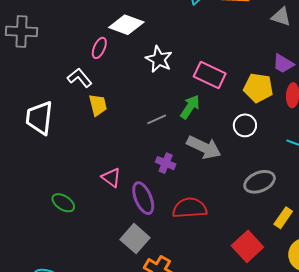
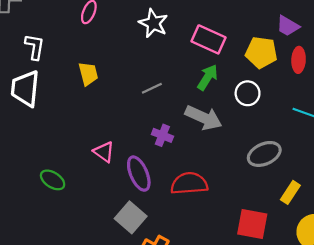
white L-shape: (80, 78) -> (35, 47), moved, turned 50
green arrow: (190, 107) -> (208, 77), moved
red square: (247, 246) -> (252, 224), turned -36

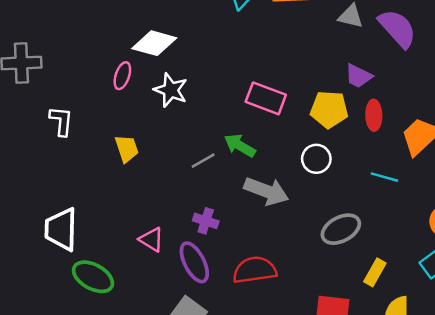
white star: (153, 23) -> (171, 90), moved
green arrow: (208, 77) -> (240, 146), moved, turned -88
white trapezoid: (25, 88) -> (61, 229), moved
purple cross: (162, 135) -> (206, 221), moved
green ellipse: (53, 180) -> (93, 277), size x1.4

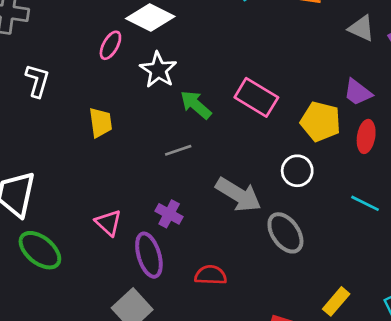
green arrow: (240, 146) -> (196, 105), moved
gray ellipse: (341, 229) -> (285, 233), moved, turned 72
red semicircle: (255, 270) -> (211, 275), size x0.7

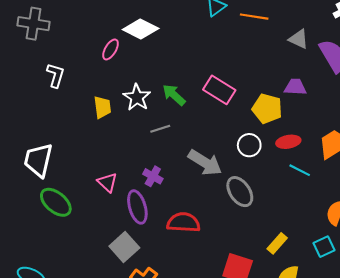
white star: (158, 70) -> (137, 97), moved
purple trapezoid: (358, 92) -> (295, 87), turned 145
red ellipse: (366, 136) -> (288, 142), moved, turned 70
red semicircle: (211, 275) -> (183, 222), size x1.4

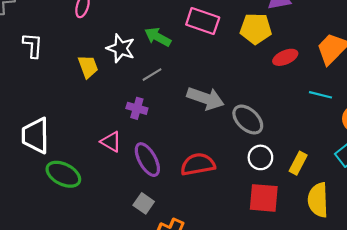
white circle: (249, 145) -> (260, 157), moved
cyan line: (300, 170) -> (320, 95), moved
purple cross: (153, 176) -> (137, 108), moved
gray square: (124, 247) -> (144, 203), size x0.7

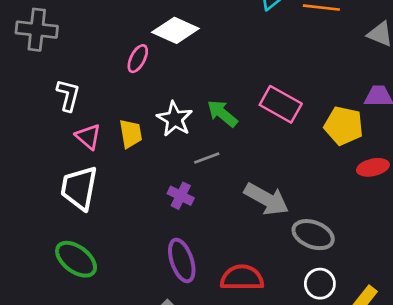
gray ellipse: (248, 120) -> (313, 235), turned -32
white trapezoid: (36, 136) -> (79, 188), moved
pink triangle: (111, 142) -> (88, 137), moved

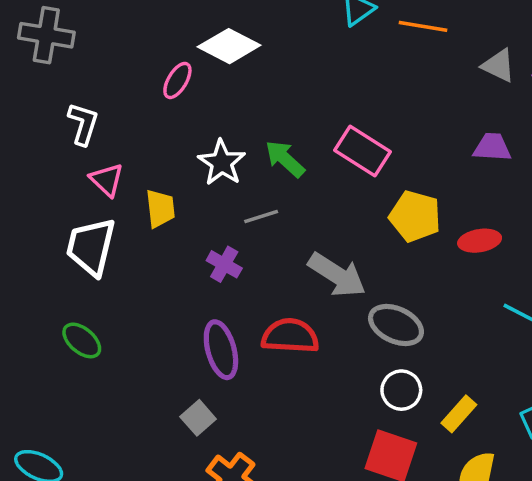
yellow pentagon: (344, 126) -> (415, 216), moved
yellow trapezoid: (131, 134) -> (160, 209), moved
green ellipse: (76, 259) -> (82, 340), size x0.7
red semicircle: (242, 278) -> (290, 336), moved

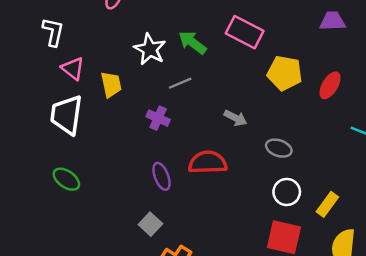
red ellipse: (480, 241) -> (330, 85), turned -44
gray arrow: (337, 275) -> (235, 118), size x0.6
gray ellipse: (396, 325) -> (279, 148), size x0.7
purple ellipse: (221, 350) -> (161, 176), size x0.7

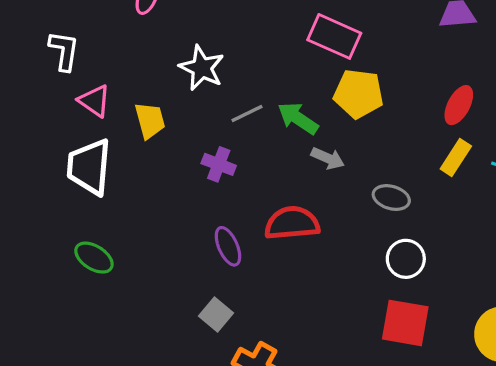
green arrow: (192, 43) -> (298, 118), moved
yellow pentagon: (285, 73) -> (359, 94), moved
yellow rectangle: (327, 204) -> (456, 158), moved

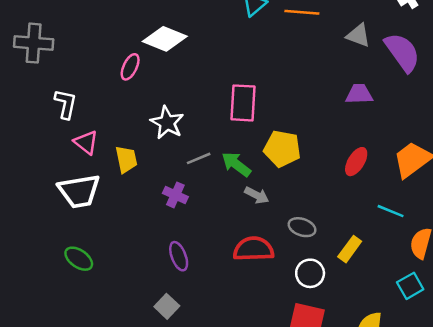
pink rectangle: (334, 36) -> (243, 103), moved, turned 66
yellow rectangle: (456, 158) -> (350, 249), moved
white trapezoid: (89, 167) -> (79, 191), turned -108
red semicircle: (292, 223) -> (254, 249), moved

